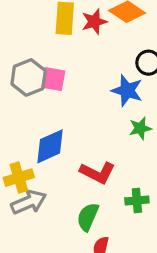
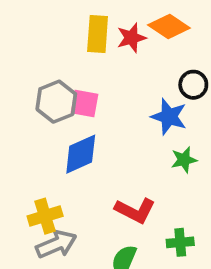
blue diamond: (50, 146) -> (81, 154), moved

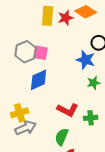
green cross: (180, 242) -> (91, 118), moved

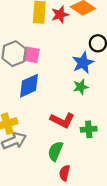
blue star: (86, 60) -> (83, 63), turned 30
green star: (94, 83) -> (81, 87), moved

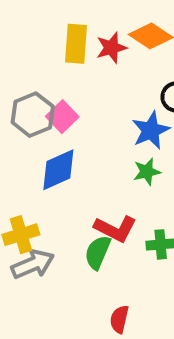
pink square: (31, 55) -> (62, 117), turned 36
green semicircle: (55, 151) -> (98, 252), moved

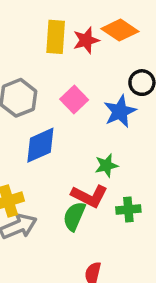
pink square: (62, 117) -> (74, 99), moved
green star: (147, 172) -> (106, 165), moved

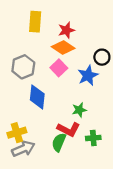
orange diamond: (120, 30) -> (63, 47), moved
yellow rectangle: (56, 37) -> (35, 22), moved
blue diamond: (40, 145) -> (37, 97), turned -60

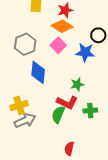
blue star: (88, 75) -> (85, 52), turned 30

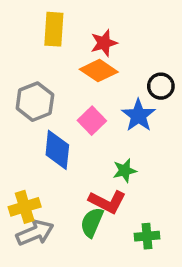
pink square: (58, 45) -> (92, 121), moved
blue star: (85, 52) -> (138, 115), turned 30
green cross: (90, 110) -> (147, 236), moved

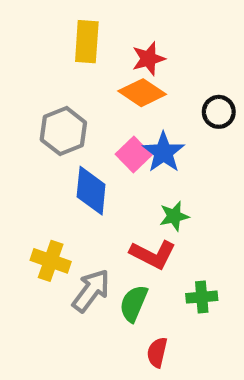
blue star: (138, 115) -> (163, 152), moved
yellow cross: (25, 207) -> (51, 261), turned 36
green semicircle: (92, 222) -> (134, 303), moved
gray arrow: (35, 233) -> (91, 291), moved, turned -30

